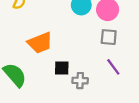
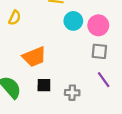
black square: (62, 68) -> (44, 85), moved

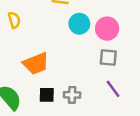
yellow semicircle: (15, 18) -> (14, 20), turned -40
gray cross: (72, 93) -> (72, 95), moved

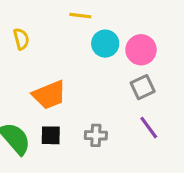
gray square: (108, 58) -> (143, 87), turned -30
black square: (47, 95) -> (51, 135), moved

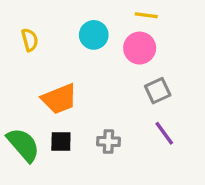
yellow line: (80, 16) -> (146, 15), moved
cyan circle: (105, 44) -> (94, 35), moved
pink circle: (141, 50) -> (140, 48), moved

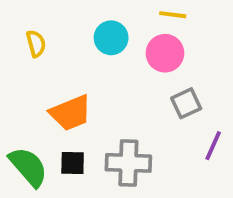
purple line: (164, 133) -> (213, 146), moved, turned 60
gray cross: (108, 141) -> (128, 163), size x1.6

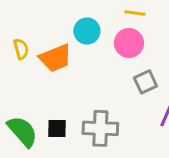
yellow semicircle: (36, 44) -> (21, 49), moved
orange trapezoid: (71, 113) -> (55, 58), moved

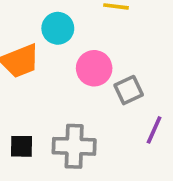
pink circle: (129, 43) -> (94, 68), moved

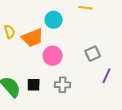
pink circle: (94, 68) -> (53, 56), moved
gray cross: (74, 146) -> (63, 85), size x0.7

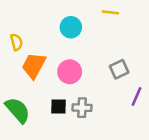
orange trapezoid: (33, 38) -> (34, 66), moved, turned 140
black square: (34, 85) -> (58, 106), moved

